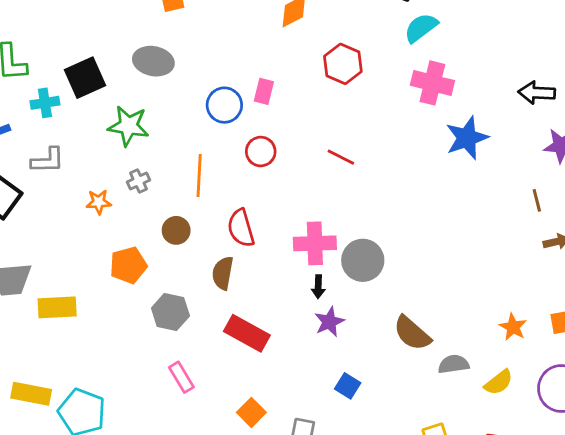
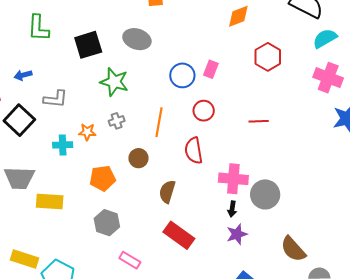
cyan cross: (45, 103) -> (63, 145), moved
red line: (341, 157) -> (259, 121), turned -36
red semicircle: (241, 228) -> (194, 151), moved
gray hexagon: (170, 312) -> (107, 223), moved
pink rectangle: (181, 377) -> (130, 260), turned -35

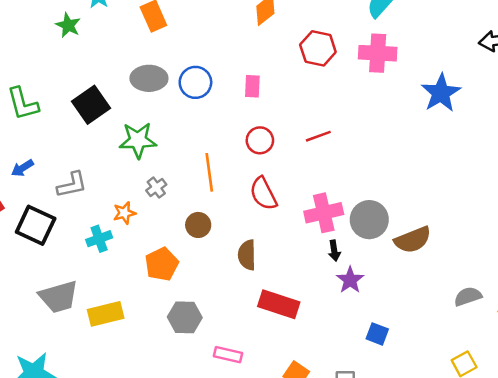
blue circle: (182, 75) -> (195, 82), moved
pink cross: (328, 78) -> (378, 53), moved
red line: (259, 121) -> (318, 136), moved
brown semicircle: (293, 249) -> (413, 240), moved, turned -52

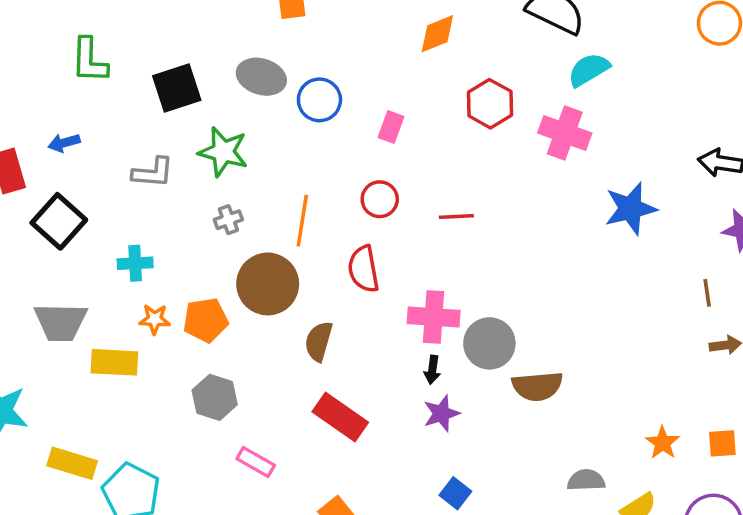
gray L-shape: (72, 185) -> (153, 173), moved
orange star: (124, 213) -> (155, 319), moved
brown circle: (198, 225) -> (268, 284), size x1.8

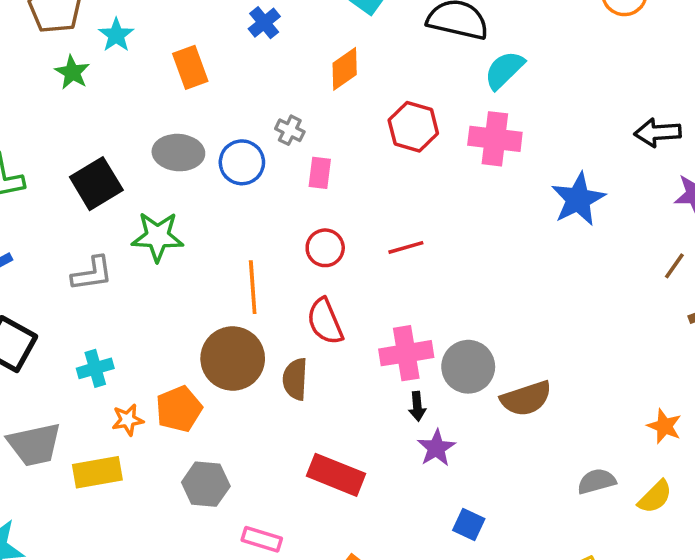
gray cross: (228, 220) -> (290, 130), moved, turned -32
brown line: (707, 293) -> (674, 266), turned 56
brown semicircle: (319, 341) -> (295, 379), moved

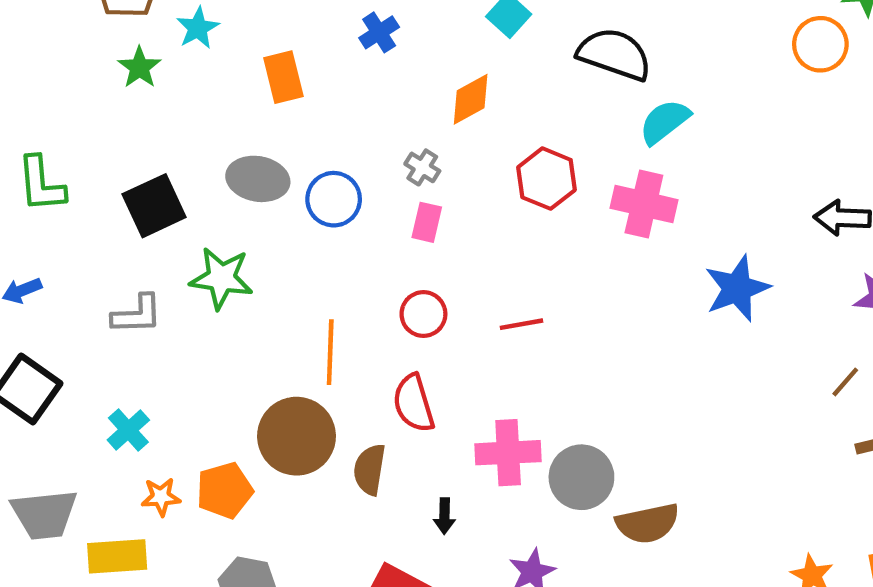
gray cross: (290, 130) -> (422, 167), moved
cyan cross: (95, 368) -> (128, 430), turned -32
black arrow: (417, 406) -> (444, 516), moved

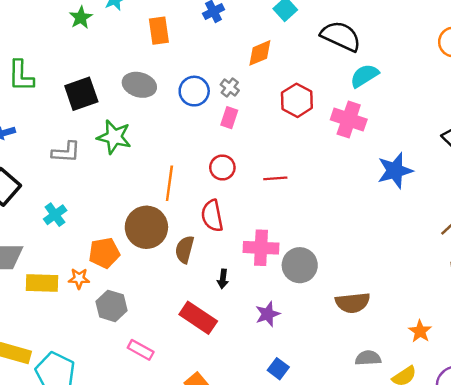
blue circle: (334, 199) -> (194, 91), moved
orange star: (161, 497) -> (79, 278), moved
brown semicircle: (648, 523) -> (353, 303), moved

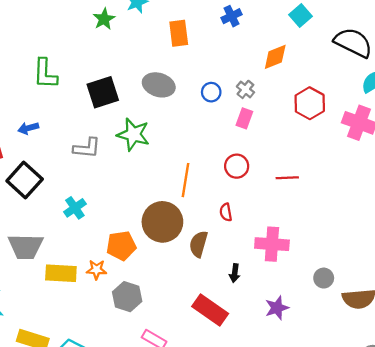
blue circle: (194, 91) -> (211, 92), size x0.7
red semicircle: (212, 216) -> (226, 212), size x0.6
gray circle: (300, 265) -> (324, 278), moved, size x0.6

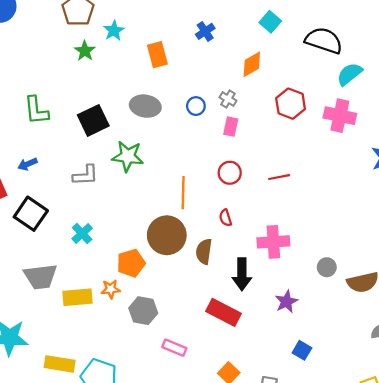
black arrow: (235, 273) -> (242, 274), size x1.8

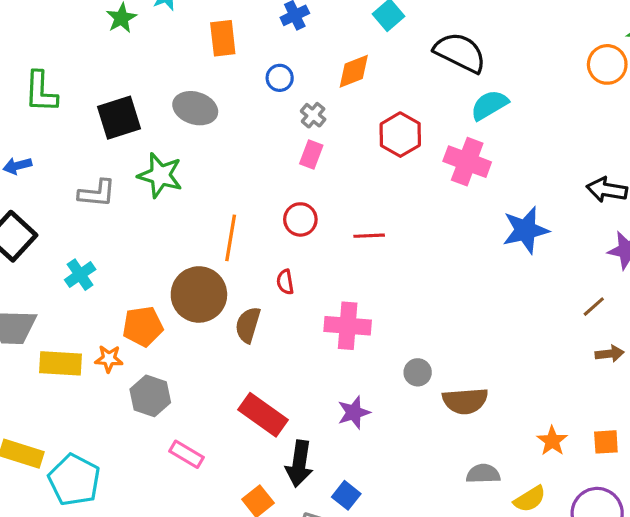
blue circle: (196, 106) -> (280, 78), moved
black arrow: (242, 274) -> (299, 464), moved
blue square: (302, 350) -> (346, 495), moved

